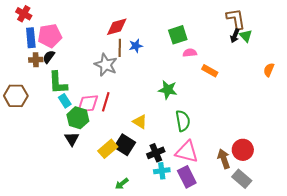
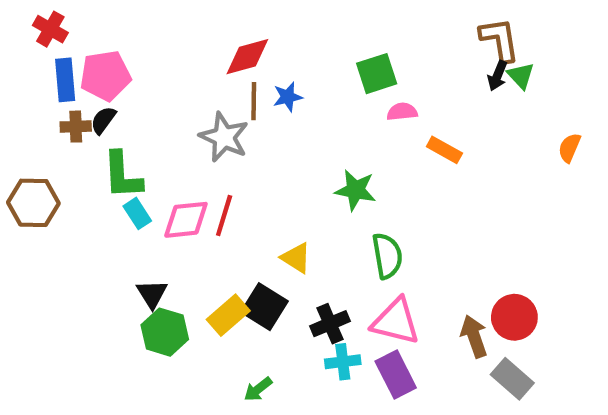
green hexagon: (78, 118) -> (165, 332), moved

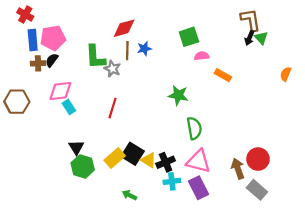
gray star: (224, 137) -> (112, 69), size x0.7
green L-shape: (122, 175) -> (95, 57), moved
pink diamond: (186, 220) -> (60, 91), moved
yellow triangle: (296, 258) -> (149, 160), moved
green arrow: (258, 389) -> (129, 195), turned 64

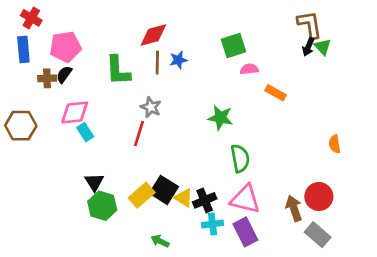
blue rectangle: (33, 40) -> (23, 49), moved
gray star: (112, 69) -> (151, 107), moved
orange semicircle: (286, 74) -> (335, 144), moved, turned -32

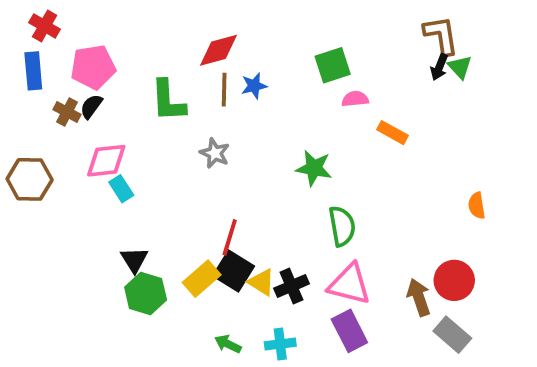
brown cross: (47, 78) -> (67, 112), turned 30
red line: (139, 133) -> (230, 237), moved
cyan cross: (213, 224) -> (280, 344), moved

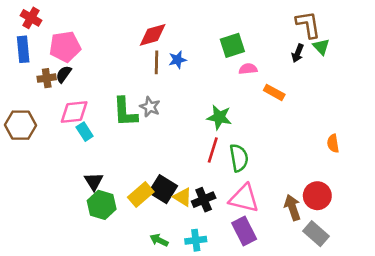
black arrow: (439, 67) -> (298, 53), moved
green L-shape: (168, 101) -> (125, 112), moved
brown cross: (67, 112) -> (47, 78), turned -36
red line: (230, 237) -> (213, 150), moved

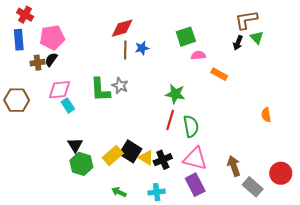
brown L-shape: (308, 24) -> (246, 20), turned -90
red circle: (317, 196) -> (281, 173), moved
green arrow: (159, 240) -> (119, 192), moved

